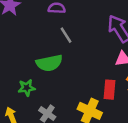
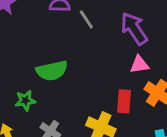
gray line: (66, 35) -> (86, 19), moved

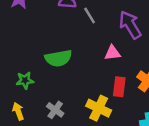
pink triangle: (139, 64) -> (112, 53), moved
green star: (25, 100) -> (25, 80), moved

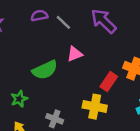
pink triangle: (112, 53) -> (75, 54), moved
red rectangle: (119, 87) -> (109, 82), turned 42

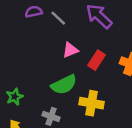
green semicircle: (45, 70) -> (64, 85), moved
red rectangle: (109, 82) -> (97, 60), moved

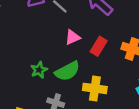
green star: (15, 97) -> (39, 70), moved

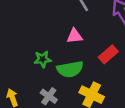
pink triangle: (73, 37) -> (75, 36), moved

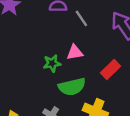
green star: (43, 59) -> (52, 63), moved

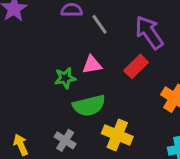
red rectangle: (110, 69) -> (136, 66), moved

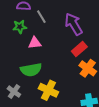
red rectangle: (136, 66) -> (79, 49), moved
green star: (65, 78) -> (20, 27), moved

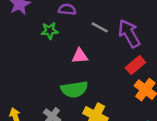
gray line: (41, 17) -> (100, 27), moved, turned -32
green star: (20, 27) -> (50, 31), moved

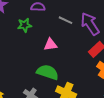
green semicircle: (74, 89) -> (48, 72), turned -150

